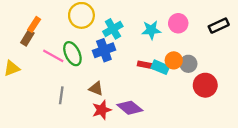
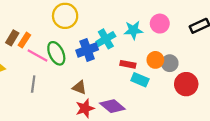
orange rectangle: (34, 24) -> (24, 40), moved
cyan cross: (113, 29) -> (106, 39), moved
cyan rectangle: (160, 67) -> (140, 80), moved
gray line: (61, 95) -> (33, 84), moved

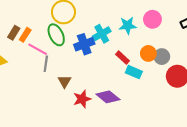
green ellipse: (56, 53) -> (56, 35), moved
red rectangle: (128, 64) -> (122, 58), turned 32
gray line: (33, 84) -> (46, 64), moved
brown triangle: (79, 87) -> (64, 81), moved, turned 40

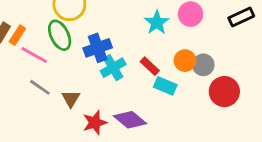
cyan star: (128, 26) -> (157, 23), turned -30
cyan cross: (102, 34) -> (113, 68), moved
gray line: (46, 64) -> (40, 87), moved, turned -63

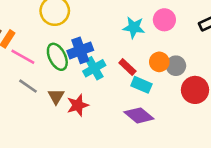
cyan star: (157, 23) -> (134, 27), turned -30
green ellipse: (60, 35) -> (57, 57), moved
purple diamond: (130, 120) -> (139, 115), moved
red star: (95, 123) -> (78, 105), moved

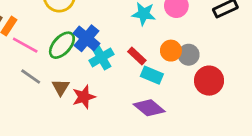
blue cross: (80, 50) -> (86, 38), turned -30
green ellipse: (57, 57) -> (62, 45), turned 68

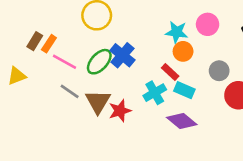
orange circle: (171, 51) -> (183, 51), moved
cyan cross: (101, 57) -> (155, 93), moved
brown triangle: (61, 87) -> (98, 102), size x1.5

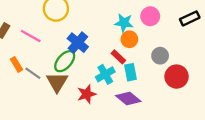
orange rectangle: (49, 44) -> (16, 64), moved, turned -64
pink line: (64, 62) -> (31, 36), moved
green ellipse: (99, 62) -> (65, 61), moved
cyan rectangle: (184, 90) -> (130, 72), turned 56
red star: (120, 111) -> (87, 94), moved

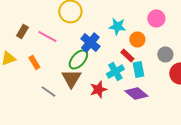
cyan star: (124, 23) -> (117, 26), moved
gray line: (33, 73) -> (48, 91), moved

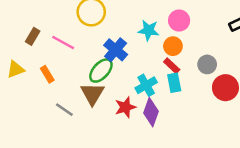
pink circle: (156, 18) -> (179, 21), moved
red rectangle: (127, 55) -> (172, 66), moved
purple diamond: (136, 93) -> (151, 112), moved, turned 70

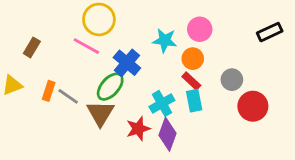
pink line: (63, 42) -> (86, 46), moved
orange rectangle: (47, 74) -> (49, 91), turned 49
gray line: (64, 110) -> (68, 96), moved

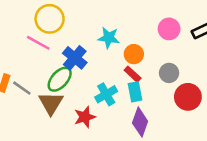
pink circle: (200, 29) -> (169, 29), moved
purple diamond: (168, 134) -> (140, 122), moved

